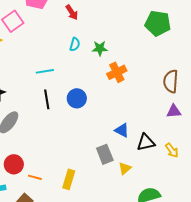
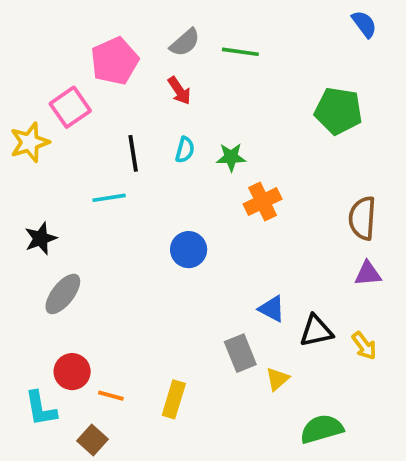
cyan line: (45, 71) -> (109, 198), moved
black line: (47, 99) -> (133, 153), moved

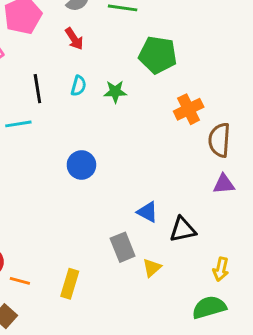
green pentagon: (338, 111) -> (158, 55), moved
orange cross: (263, 202) -> (189, 109), moved
yellow arrow: (364, 346) -> (221, 269), moved, turned 50
green semicircle: (322, 429) -> (209, 307), moved

